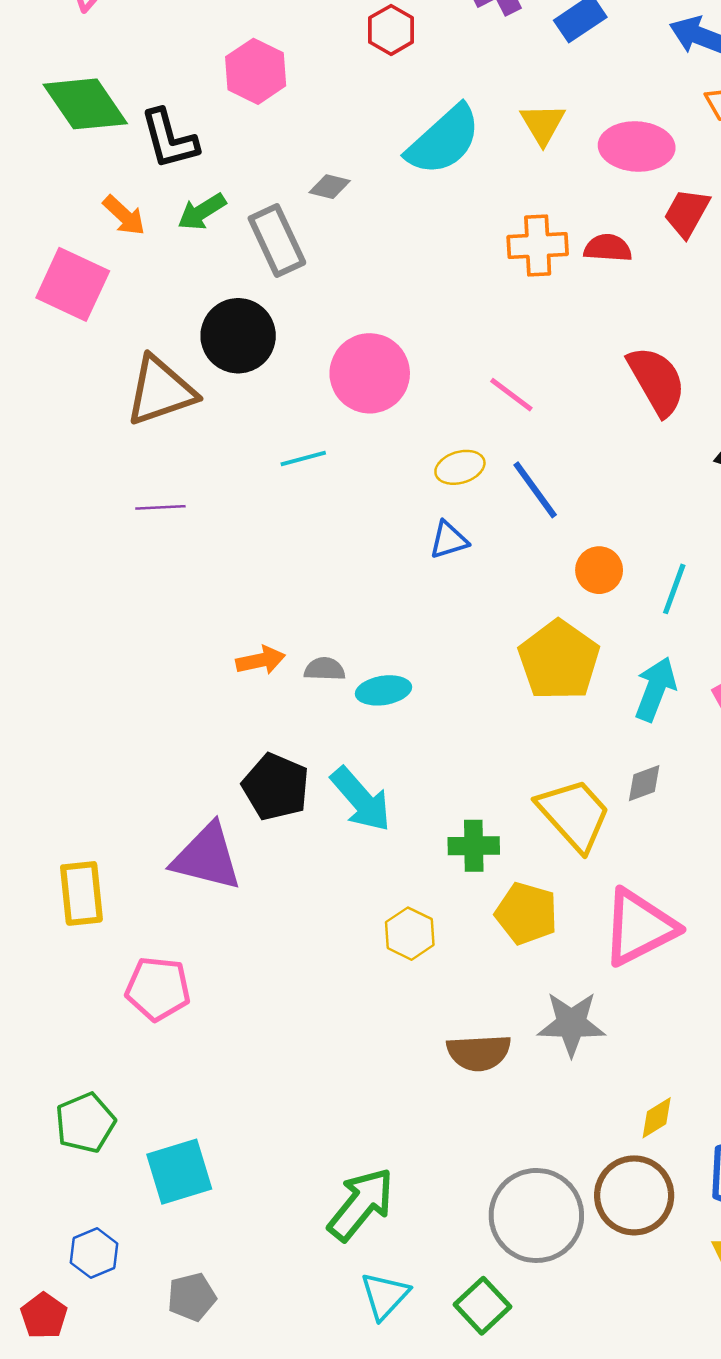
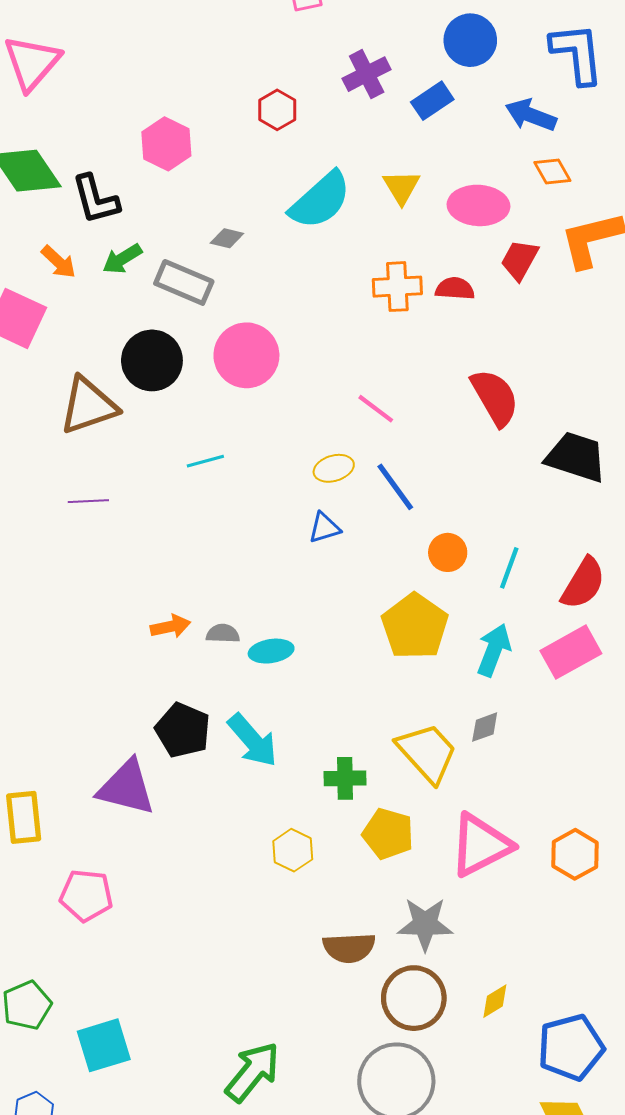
gray rectangle: (277, 240) -> (184, 282), turned -42
pink circle: (370, 373) -> (246, 355), moved
brown circle: (634, 1195) -> (414, 998), moved

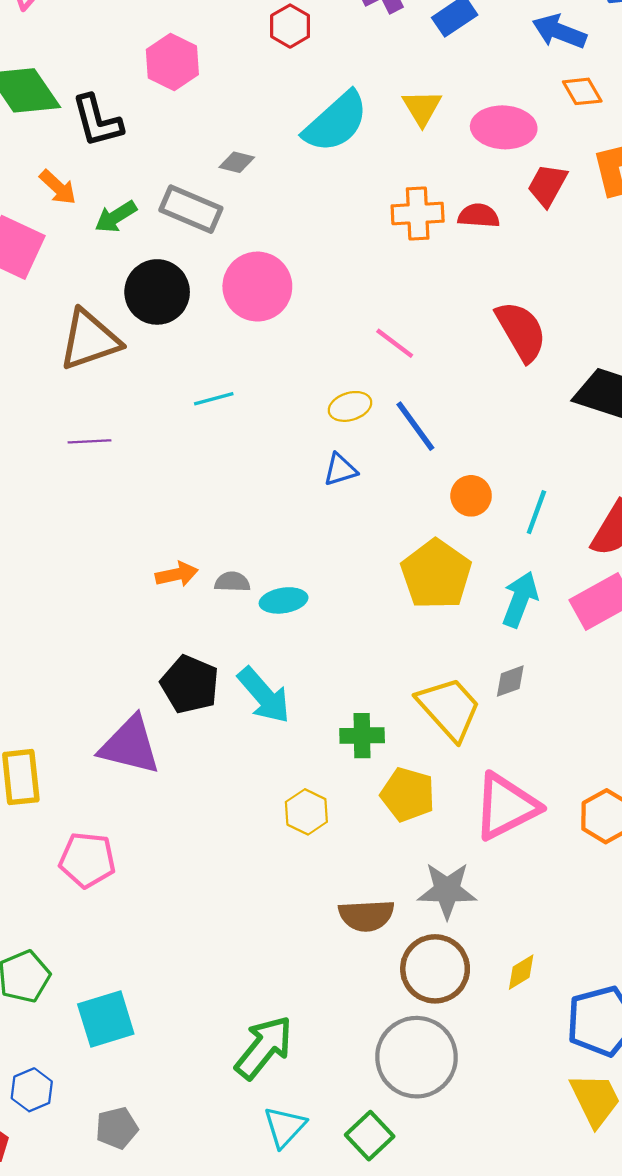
green arrow: (122, 259) -> (116, 217), moved

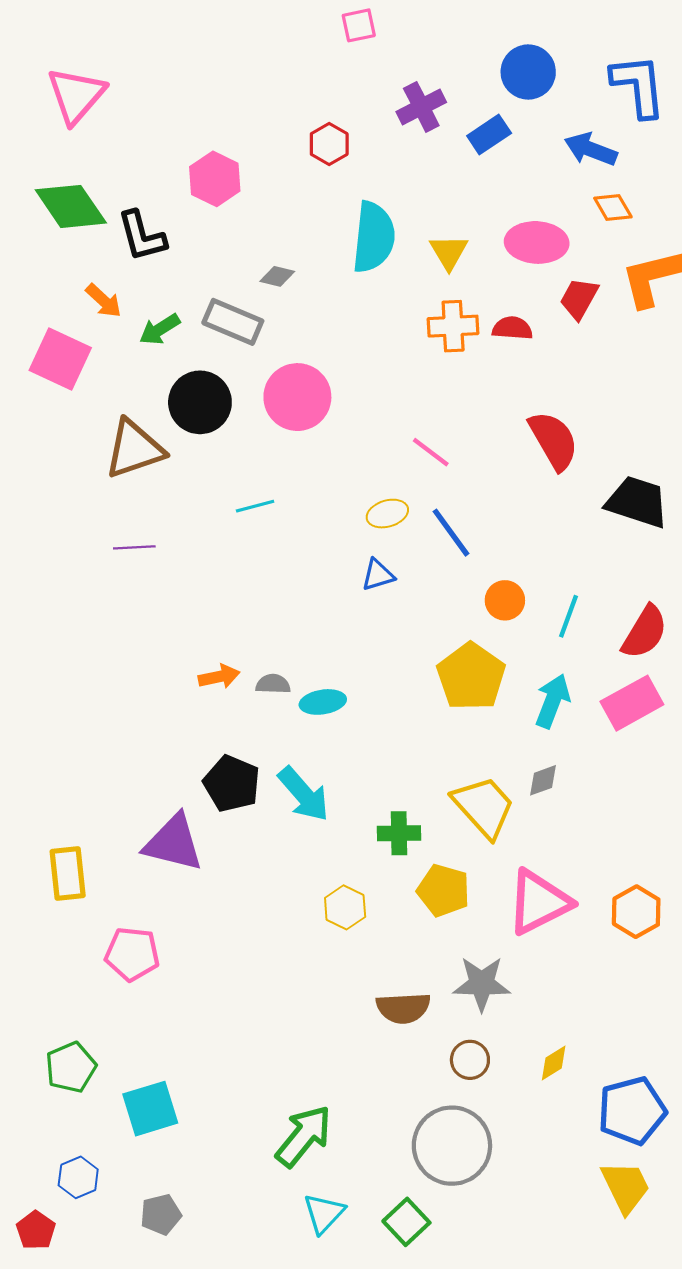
yellow triangle: (422, 108) -> (449, 252), moved
cyan semicircle: (336, 122) -> (374, 237), turned -42
brown circle: (435, 969) -> (470, 1060), size x0.6

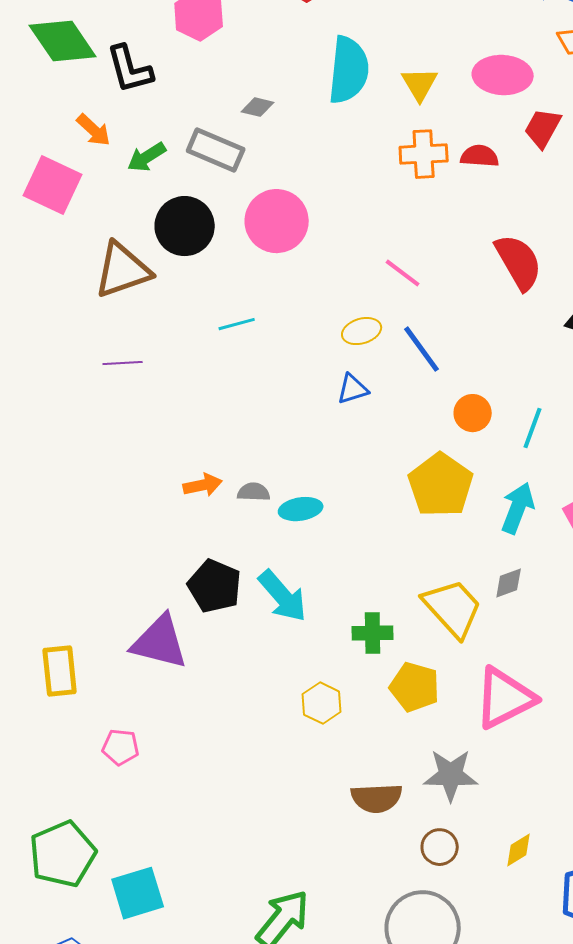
pink pentagon: (132, 954) -> (121, 747), size x0.7
green pentagon: (71, 1067) -> (63, 854), size x1.4

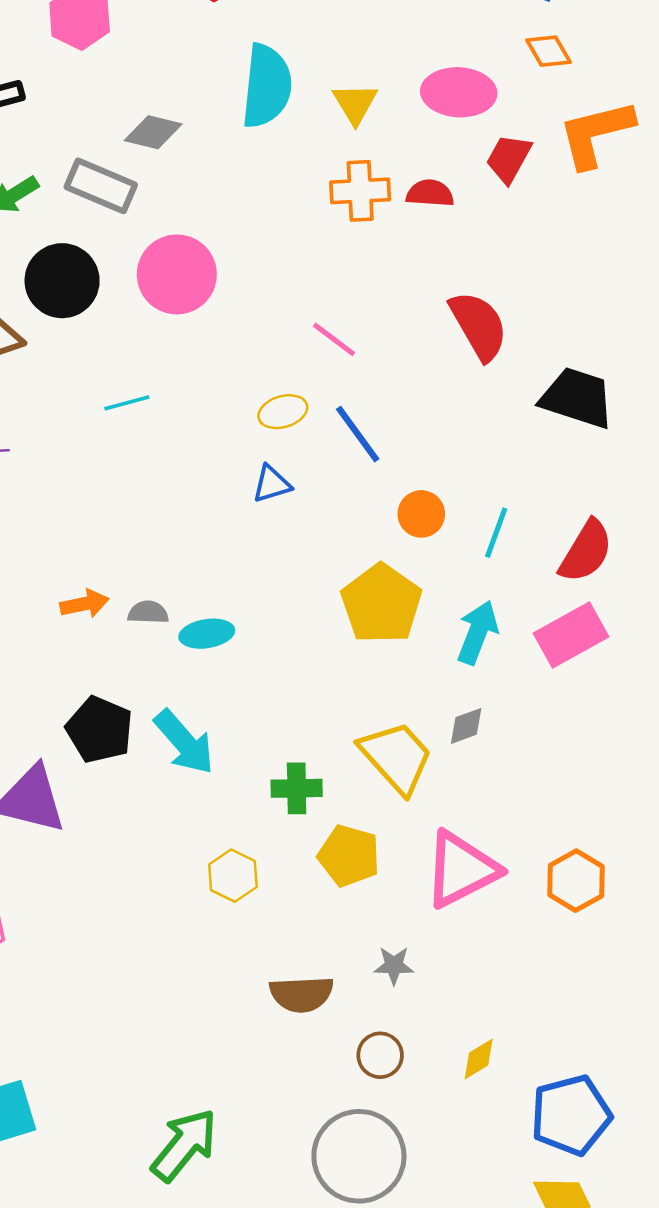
gray diamond: (258, 107) -> (153, 132), size x1.4
gray star: (451, 775) -> (394, 965), size x0.6

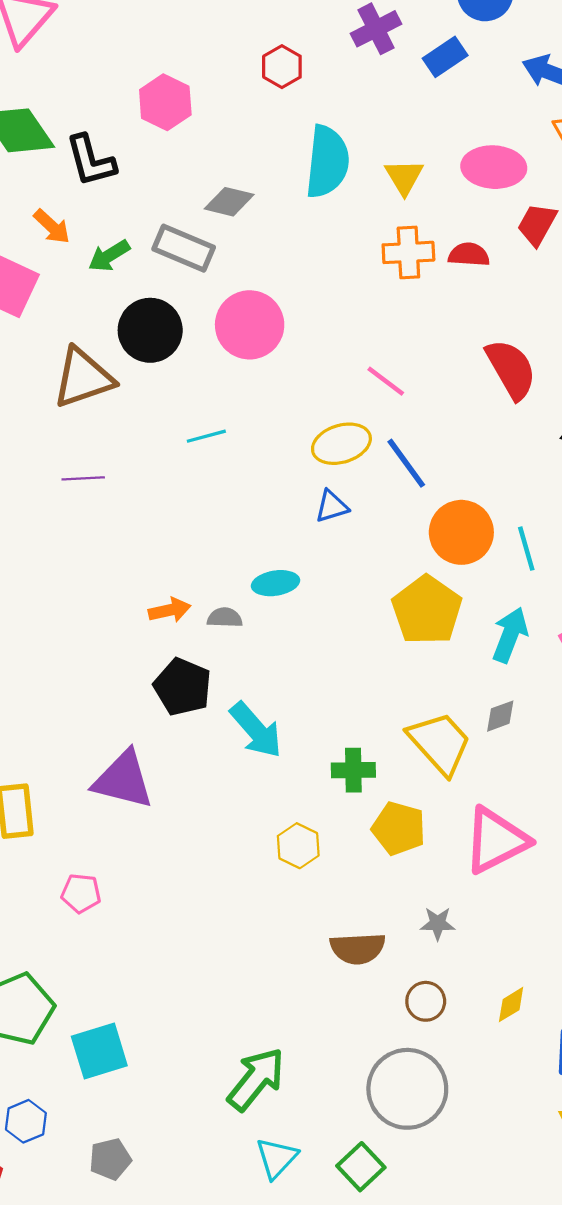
yellow ellipse: (283, 412) -> (341, 444), size x1.4
orange circle: (421, 514) -> (461, 532), size x1.6
cyan line: (496, 533) -> (526, 549), turned -36
cyan ellipse: (207, 634) -> (275, 583), moved
black pentagon: (99, 730) -> (183, 687), moved

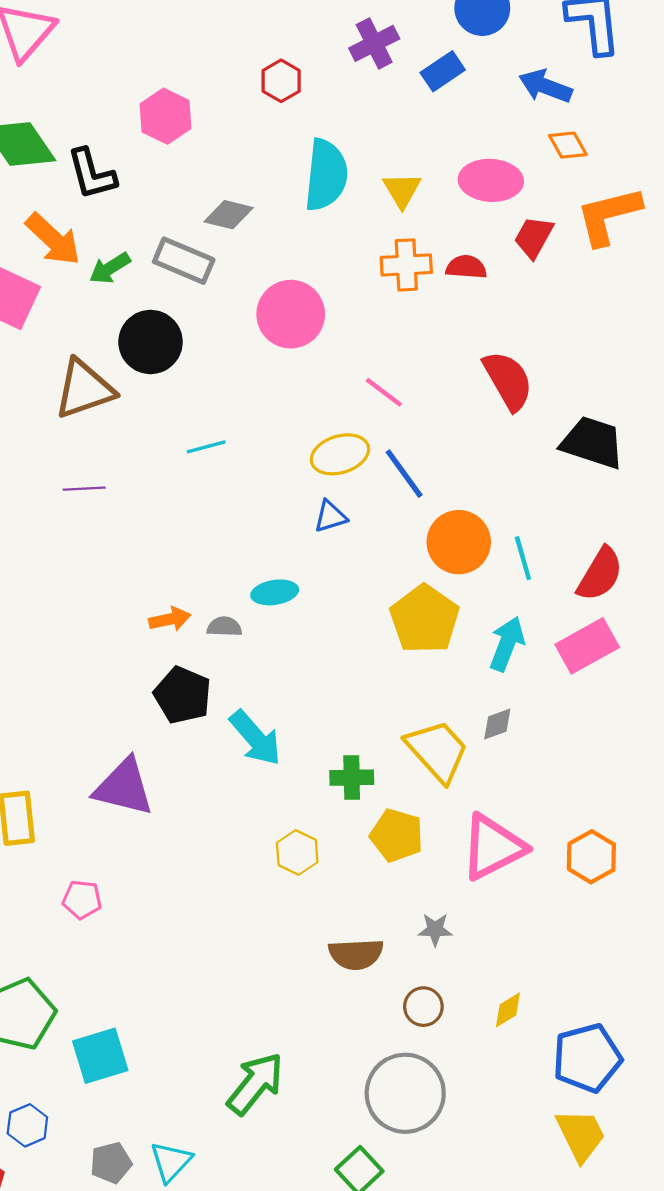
orange arrow: (52, 227) -> (53, 239), size x1.5
pink circle: (250, 325) -> (291, 314), moved
cyan triangle: (277, 1158) -> (171, 1162), moved

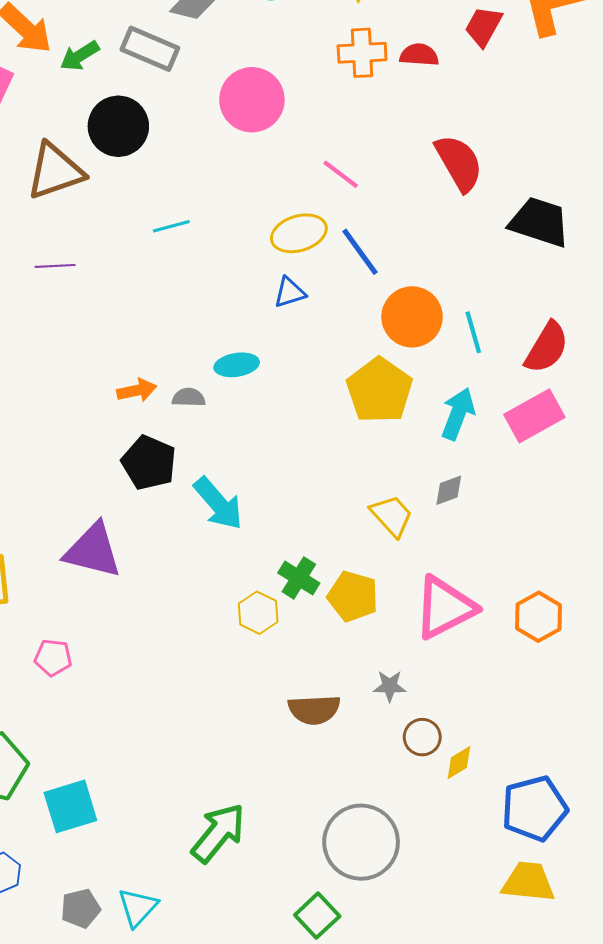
yellow trapezoid: (437, 751) -> (392, 516), size x0.7
green cross: (352, 778) -> (299, 578), moved, turned 33
brown circle: (423, 1007) -> (422, 737), moved
yellow trapezoid: (581, 1135) -> (528, 882), turned -58

